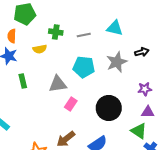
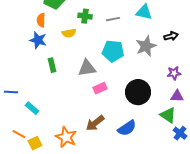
pink rectangle: (71, 104) -> (100, 88), turned 32

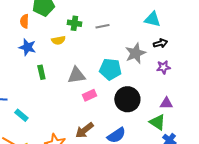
cyan triangle: (144, 12) -> (152, 19), moved
orange semicircle: (41, 20) -> (24, 21), moved
cyan pentagon: (113, 51) -> (110, 69), moved
purple star: (174, 73) -> (163, 67), moved

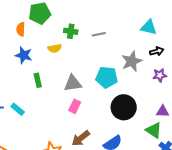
pink rectangle: (89, 95) -> (75, 106), moved, turned -40
cyan rectangle: (21, 115) -> (18, 109), moved

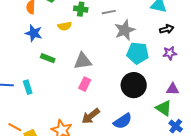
gray star: (132, 61) -> (125, 30), moved
cyan pentagon: (107, 77) -> (138, 53), moved
green rectangle: (38, 80) -> (48, 58), turned -56
cyan rectangle: (18, 109) -> (28, 87), turned 32

